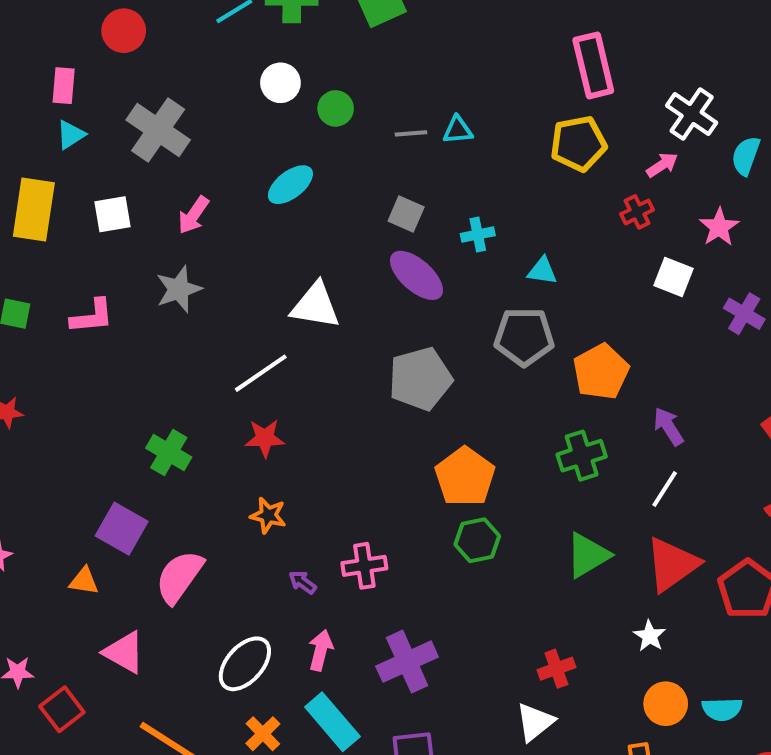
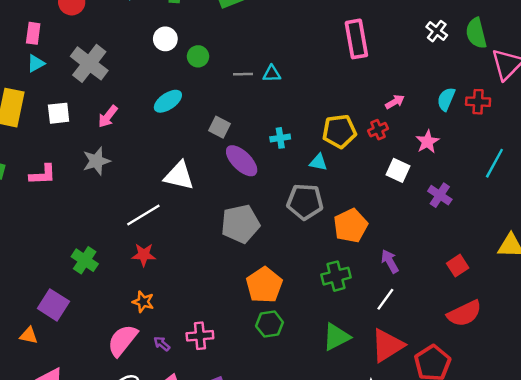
white cross: (692, 114) -> (437, 31), moved, size x0.7
yellow pentagon: (578, 144) -> (339, 131), moved
gray square: (406, 214) -> (219, 127), moved
pink semicircle: (179, 577) -> (122, 340), moved

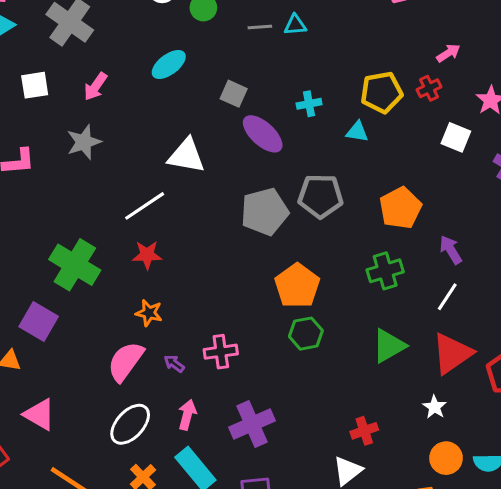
gray pentagon: (305, 202) -> (321, 196), moved
green cross: (85, 260) -> (75, 265), size x1.5

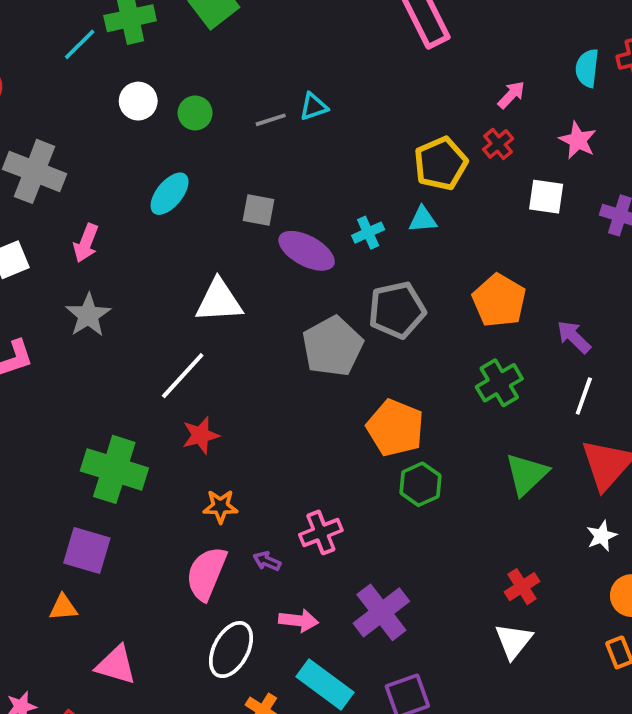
cyan cross: (309, 104) -> (368, 233), moved
white star: (435, 407) -> (602, 536), turned 30
pink arrow: (187, 415) -> (299, 620), turned 96

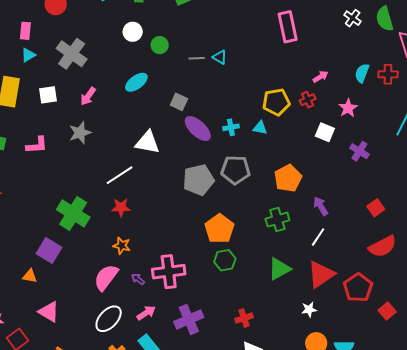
cyan triangle: (314, 107) -> (220, 57), turned 35
pink cross: (321, 532) -> (169, 272), size x1.5
red cross: (522, 587) -> (244, 318), moved
pink arrow: (299, 620) -> (146, 313), turned -54

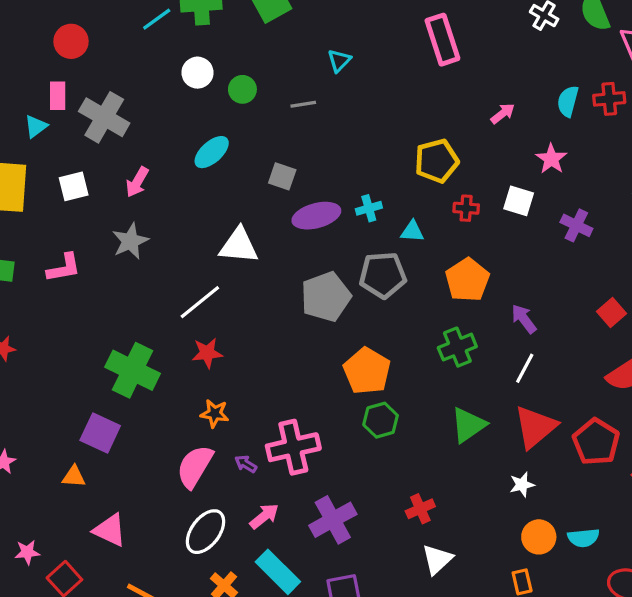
pink rectangle: (25, 31) -> (58, 96), moved
cyan triangle: (220, 57) -> (339, 61), moved, turned 49
red cross: (308, 100) -> (466, 208), moved, turned 35
cyan triangle: (260, 128) -> (412, 231), moved
purple ellipse: (198, 129) -> (316, 216), turned -52

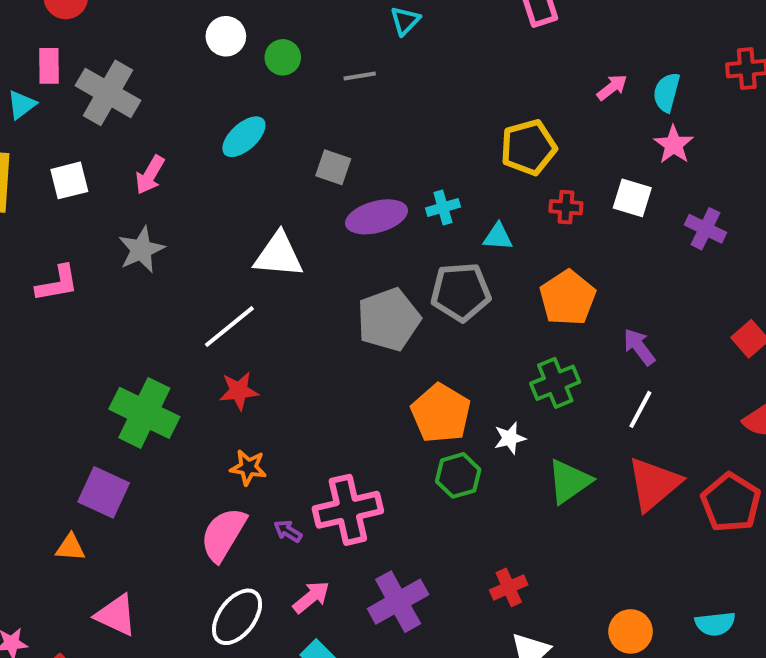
cyan semicircle: (568, 101) -> (667, 92), moved
white star: (522, 485) -> (510, 438), moved
orange circle: (539, 537) -> (631, 631), moved

